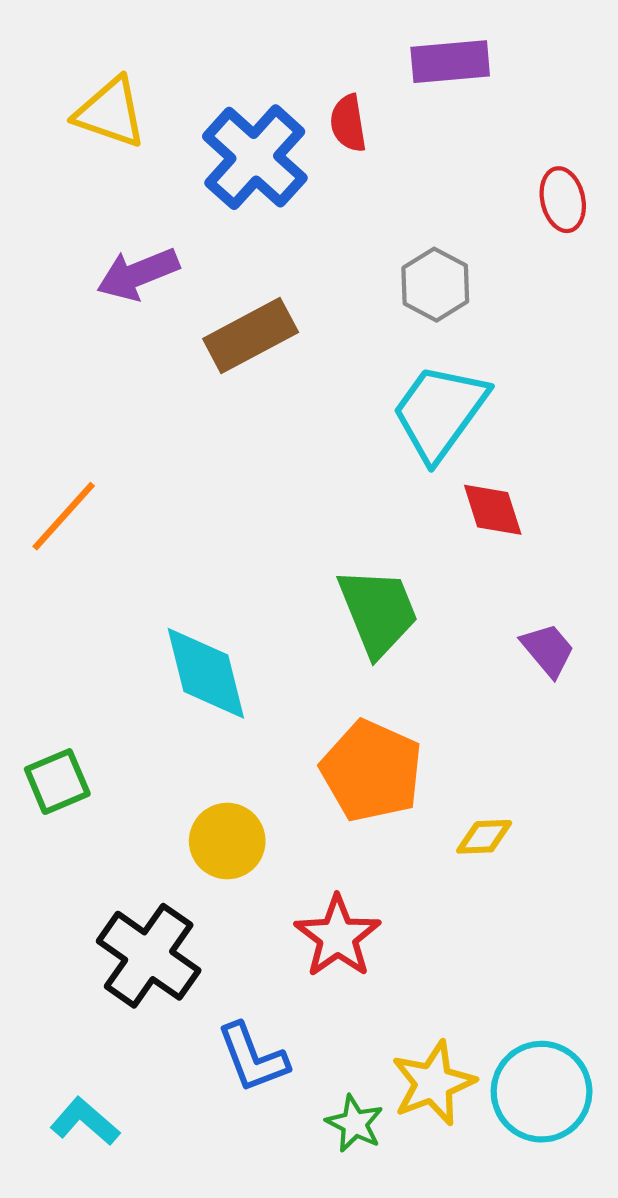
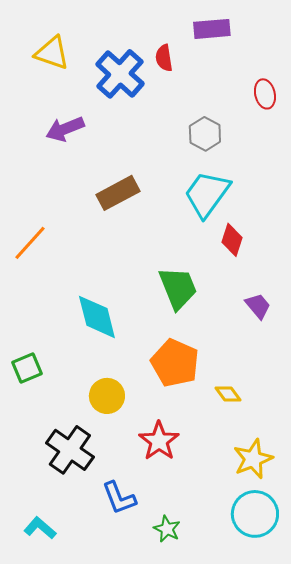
brown rectangle: (251, 336) -> (118, 193), moved
red diamond: (493, 510) -> (232, 240), turned 36
yellow diamond: (484, 837) -> (228, 394), turned 56
yellow star: (433, 1083) -> (253, 459), moved

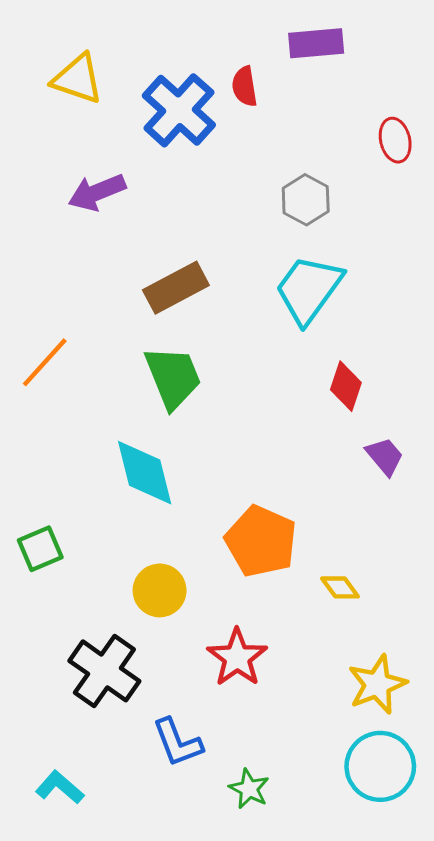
red diamond: (232, 240) -> (346, 386), moved
green trapezoid: (178, 288) -> (173, 377), moved

